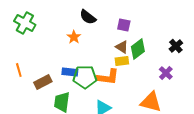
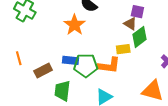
purple square: (124, 25) -> (137, 12), moved
orange star: (74, 37) -> (75, 25), size x1.5
brown triangle: (122, 47) -> (130, 24), moved

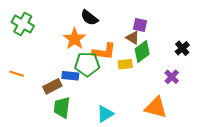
orange line: (19, 58) -> (16, 74), turned -56
green pentagon: (86, 65) -> (87, 64), moved
orange L-shape: (109, 65) -> (104, 51), moved
brown rectangle: (43, 70) -> (52, 86), moved

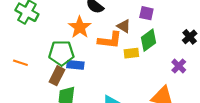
brown triangle: (133, 38) -> (124, 26), moved
green pentagon: (87, 64) -> (61, 53), moved
brown rectangle: (52, 86) -> (57, 76), turned -36

